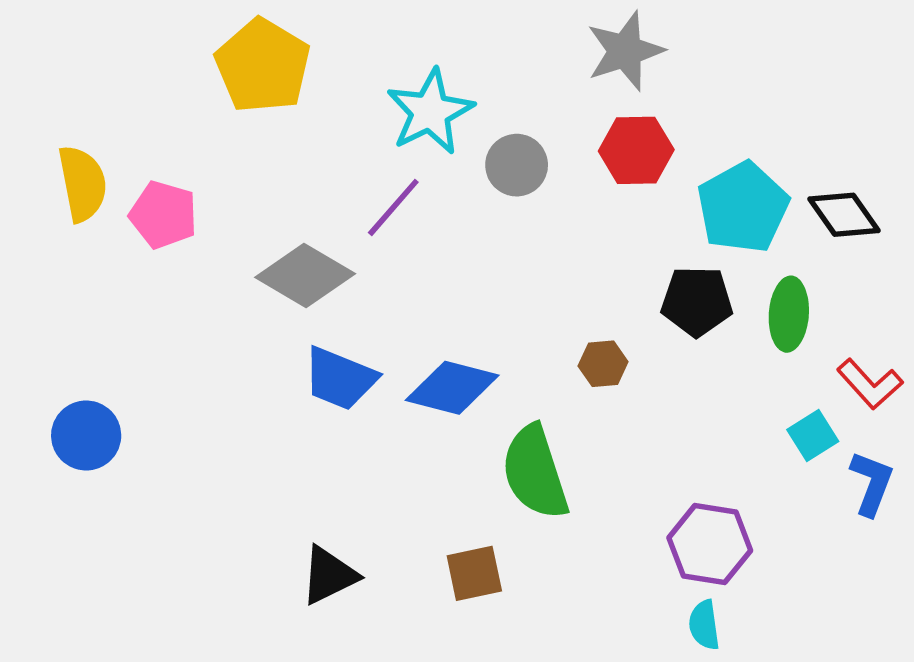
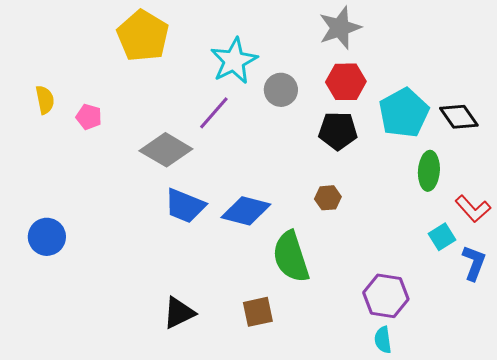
yellow semicircle: (82, 183) -> (45, 100), size x0.7
pink pentagon: (163, 215) -> (89, 117), size x0.7
black pentagon: (697, 301) -> (338, 131), moved

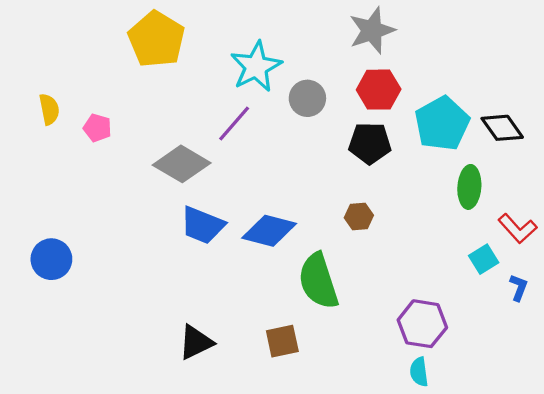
blue L-shape: (474, 263) -> (519, 288), size x0.7

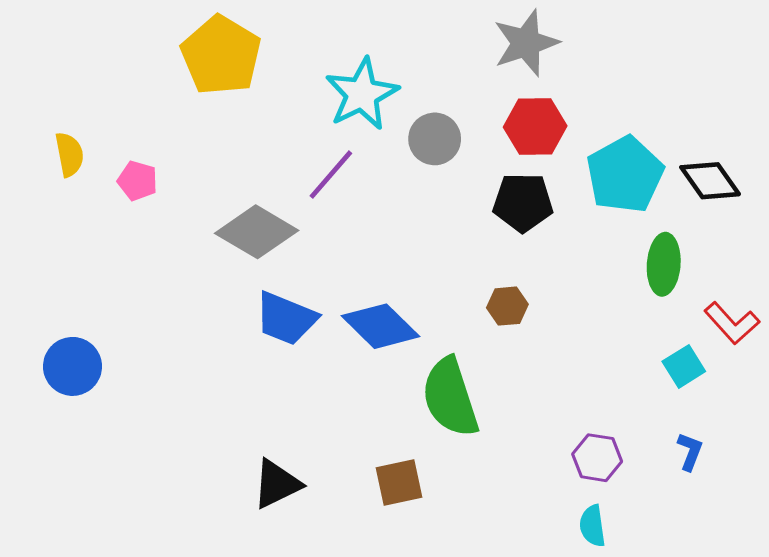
blue diamond: (269, 231) -> (380, 326), turned 30
blue L-shape: (519, 288) -> (690, 452), moved
purple hexagon: (422, 324) -> (597, 458), size x0.7

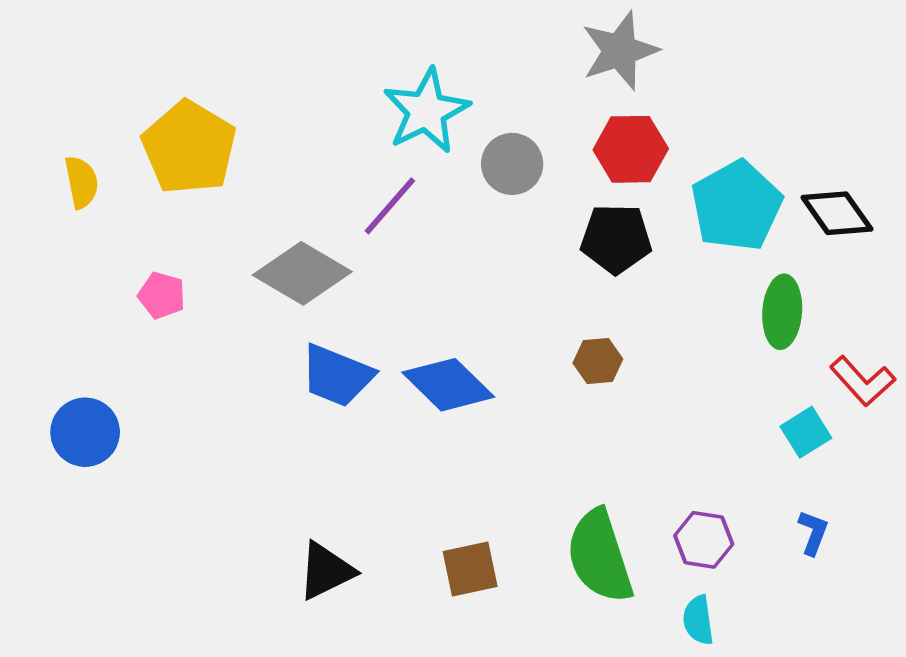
yellow pentagon: (221, 55) -> (189, 147), moved
pink pentagon: (137, 181) -> (162, 295), moved
green semicircle: (450, 397) -> (600, 556), moved

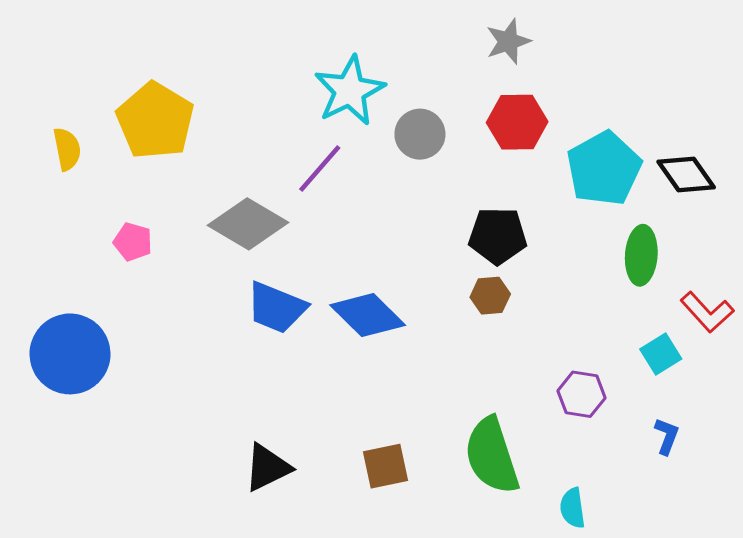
gray star: (620, 51) -> (508, 41), size x0.7
black pentagon: (616, 239) -> (498, 236), moved
blue circle: (85, 432) -> (70, 354), size x1.4
purple hexagon: (704, 540) -> (581, 394), moved

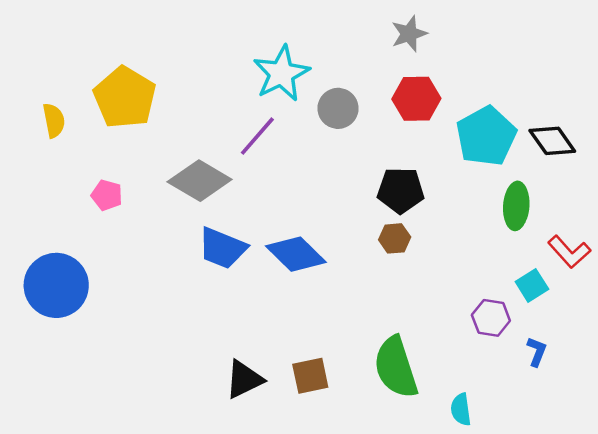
purple hexagon: (581, 394) -> (491, 318), moved
black triangle: (267, 468) -> (244, 379), moved

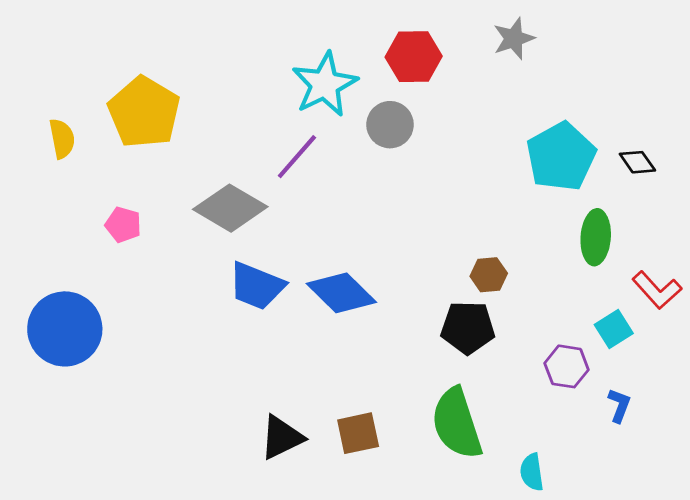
gray star: (409, 34) -> (514, 38), moved
red hexagon: (416, 99) -> (414, 57), moved
black diamond: (552, 141) -> (637, 162), size x0.7
black pentagon: (401, 190) -> (468, 328), moved
brown hexagon: (395, 238) -> (489, 275), moved

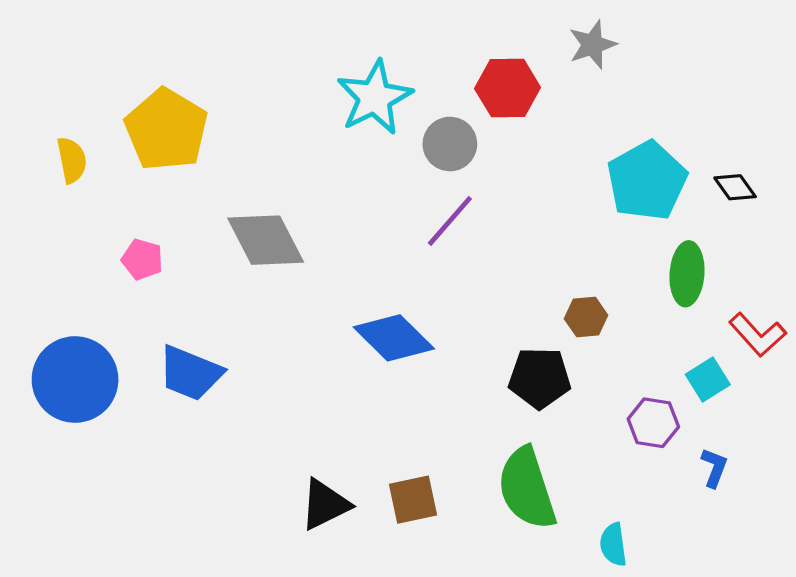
red hexagon: (414, 57) -> (508, 88), moved
purple line: (297, 157) -> (450, 221), moved
gray diamond: (230, 208) -> (266, 240), turned 32
brown hexagon: (489, 275) -> (586, 317), moved
blue trapezoid: (257, 286) -> (190, 373), moved

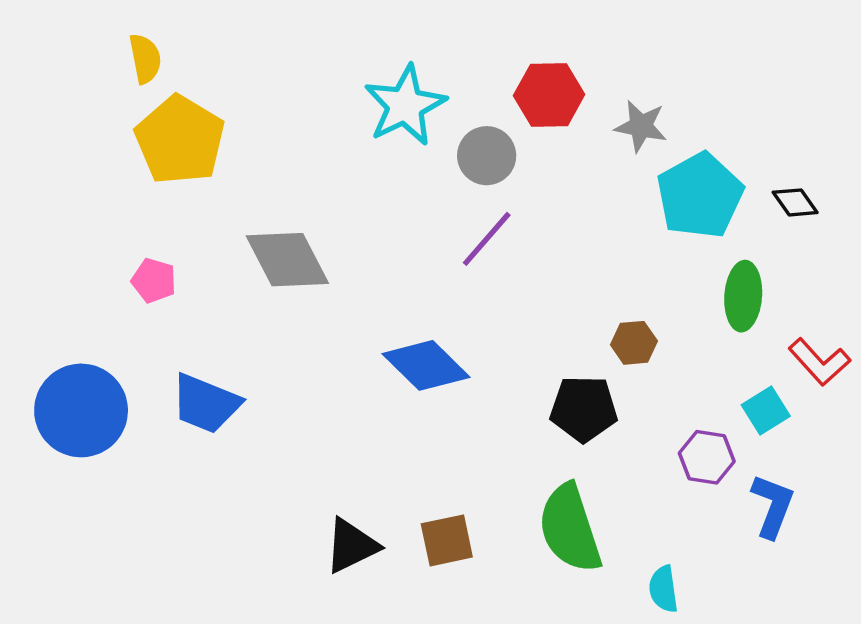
gray star: (592, 45) -> (641, 126), moved, turned 30
yellow semicircle: (72, 160) -> (145, 59), moved
blue L-shape: (714, 468) -> (773, 506), size x1.5

